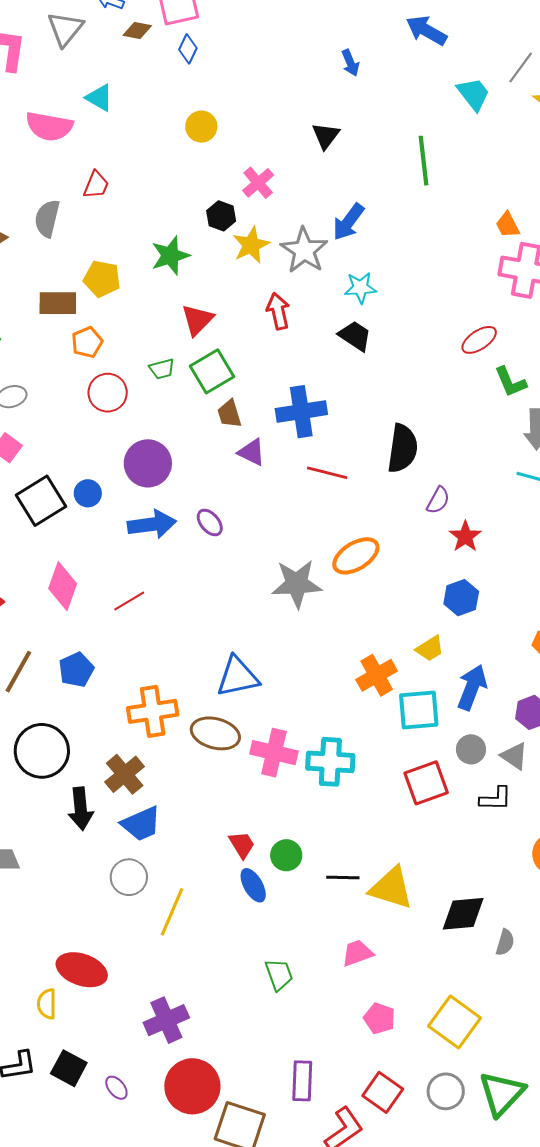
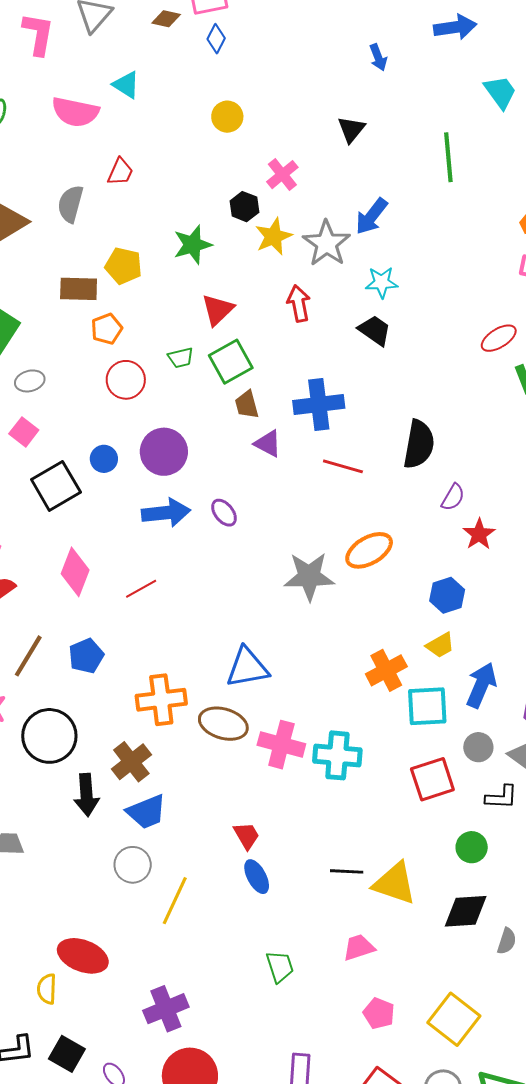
blue arrow: (426, 30) -> (455, 27), turned 141
blue circle: (88, 493) -> (104, 459), moved
blue hexagon: (461, 598) -> (447, 595), moved
green circle: (286, 855) -> (472, 847), moved

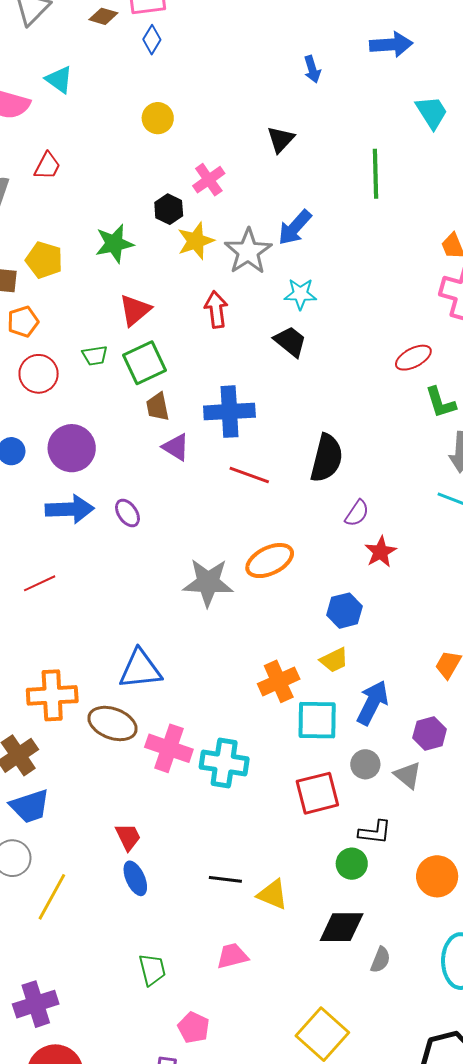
black L-shape: (501, 797) -> (375, 832), moved
yellow triangle: (395, 883) -> (273, 894), size x0.7
pink pentagon: (379, 1013) -> (194, 1028), moved

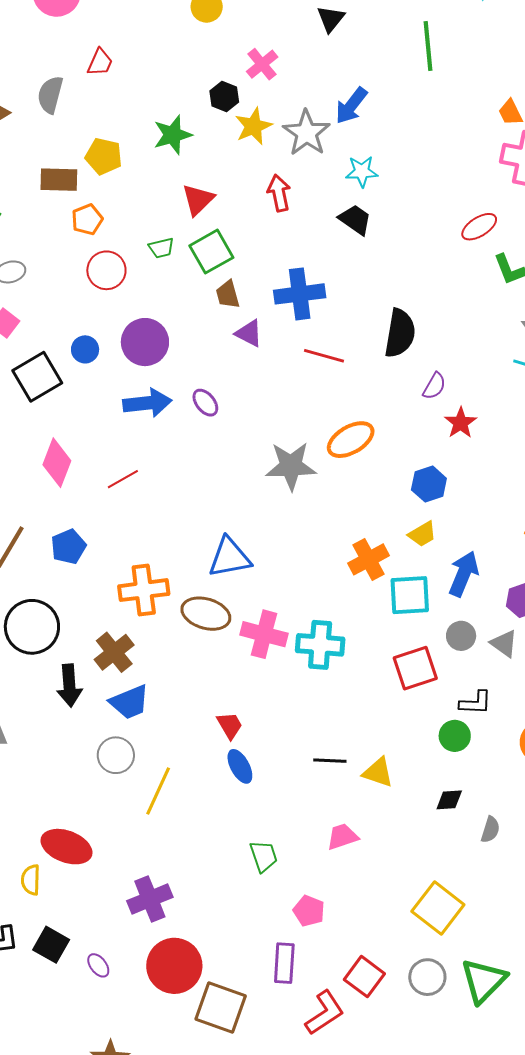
black diamond: (342, 927) -> (449, 800), size x0.6

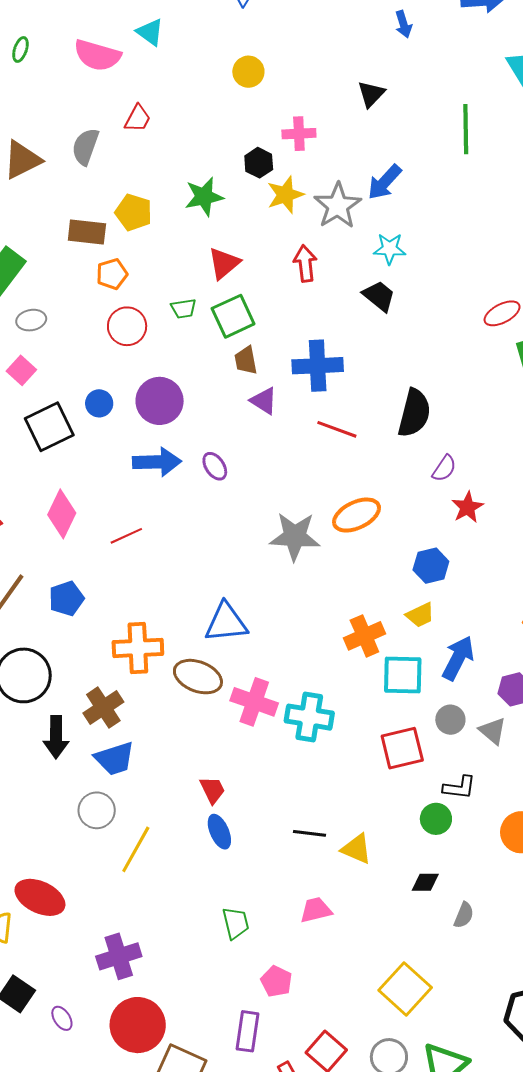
pink cross: (262, 64) -> (299, 134), turned 32

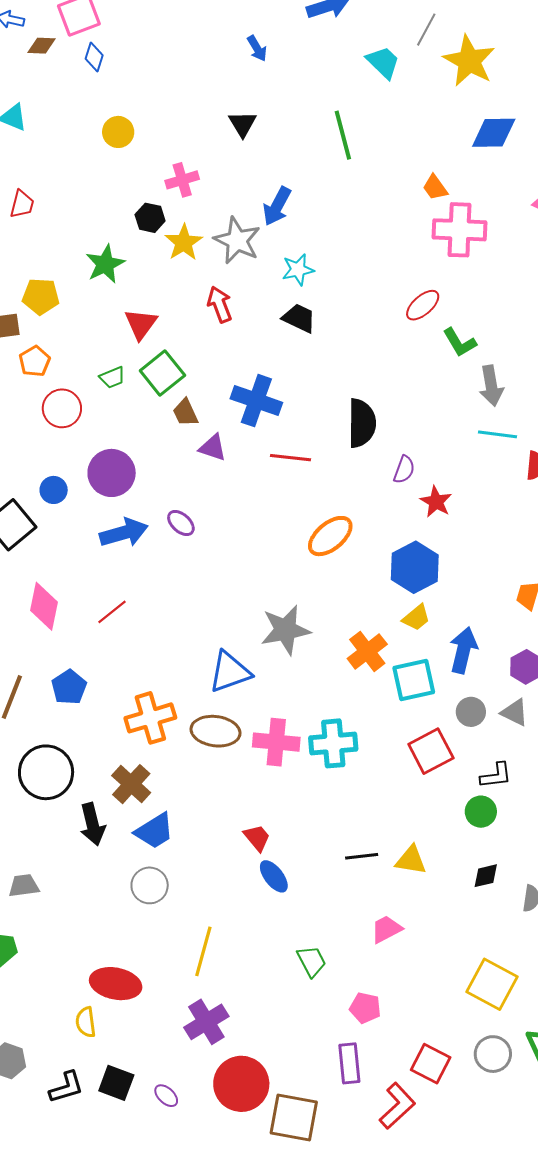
blue cross: (318, 366) -> (256, 401), turned 36
gray star: (295, 536) -> (285, 630), moved
blue hexagon: (431, 566) -> (415, 567), size x1.4
yellow line: (136, 849) -> (203, 951), moved

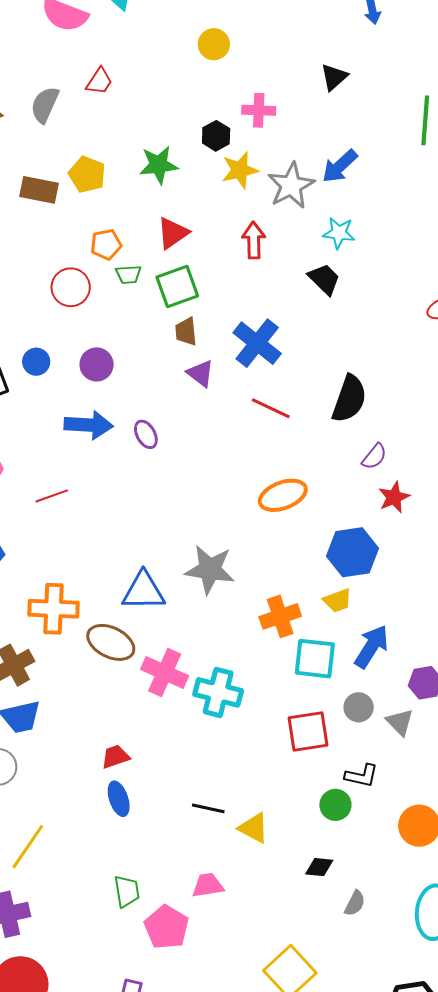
orange pentagon: (35, 361) -> (106, 244), moved
purple circle: (112, 473) -> (97, 364), size x0.7
red trapezoid: (257, 838) -> (115, 757), turned -88
pink pentagon: (365, 1008) -> (167, 927), moved, size x1.4

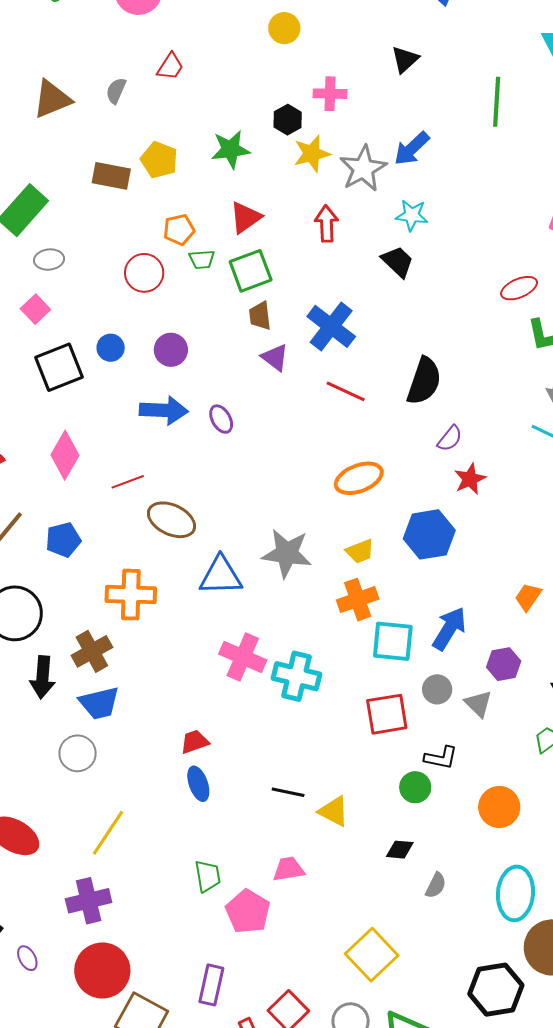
gray semicircle: (45, 105) -> (116, 91), size x0.7
yellow trapezoid: (338, 601) -> (360, 551), moved
brown ellipse: (111, 642) -> (171, 520), moved

